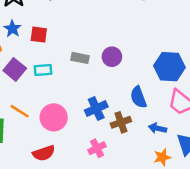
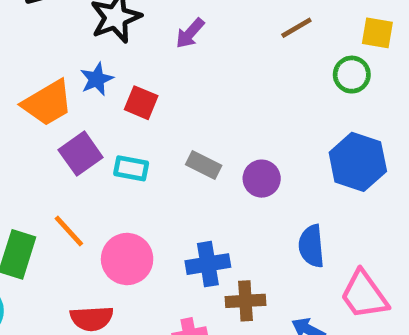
blue hexagon: (169, 67) -> (358, 162), moved
blue semicircle: (138, 97) -> (311, 246), moved

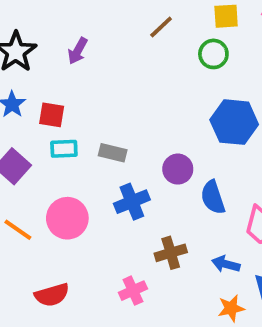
cyan rectangle: (131, 168) -> (64, 149), moved
purple circle: (262, 179) -> (178, 169), moved
pink circle: (127, 259) -> (67, 218), moved
blue cross: (208, 264) -> (132, 202), moved

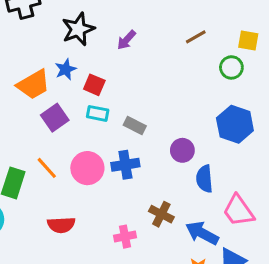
blue cross: (132, 202) -> (125, 165), moved
brown cross: (171, 253) -> (161, 214), turned 30
blue arrow: (226, 264) -> (202, 233), size x1.5

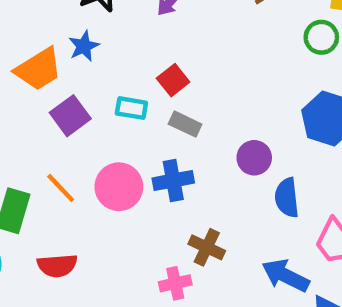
red square: (94, 85) -> (173, 80), moved, turned 30
brown cross: (161, 214) -> (207, 247), moved
red semicircle: (61, 225) -> (57, 266), moved

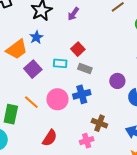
red semicircle: (57, 266) -> (50, 138), moved, turned -48

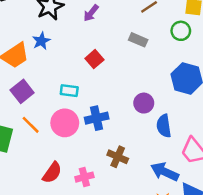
cyan rectangle: (60, 63) -> (69, 91), moved
gray rectangle: (85, 68) -> (138, 40), moved
purple square: (33, 69) -> (22, 91), moved
pink cross: (87, 141) -> (84, 177), moved

